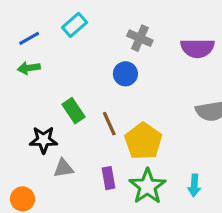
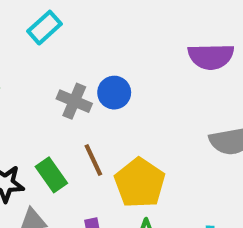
gray cross: (140, 38) -> (74, 101), moved
green rectangle: (74, 111) -> (51, 175), moved

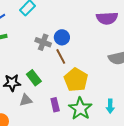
brown line: (93, 160) -> (61, 56), moved

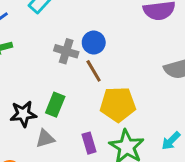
green rectangle: (34, 78) -> (55, 105), turned 63
yellow pentagon: (76, 80) -> (118, 104), turned -30
cyan arrow: (110, 106) -> (171, 141), turned 48

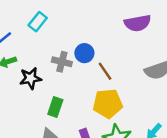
brown line: (94, 71) -> (105, 71), moved
black star: (23, 114) -> (31, 78), moved

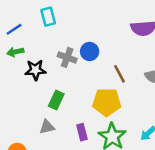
cyan rectangle: (38, 22) -> (48, 17), turned -60
brown line: (105, 71) -> (120, 74), moved

